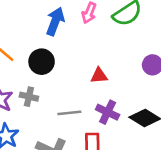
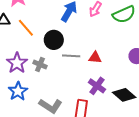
gray line: (69, 113) -> (71, 56), moved

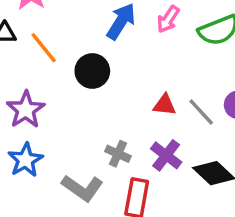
gray line: (71, 56) -> (201, 112), moved, turned 42
gray cross: (40, 65) -> (118, 154), moved

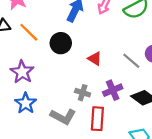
red triangle: (165, 105) -> (95, 59), moved, turned 32
purple cross: (166, 155) -> (113, 90), turned 36

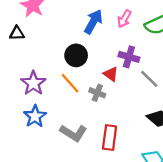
orange line: (29, 32) -> (70, 83), moved
purple cross: (113, 90) -> (129, 57), moved, turned 36
gray cross: (83, 93) -> (97, 93), moved

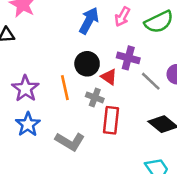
black circle: (76, 55) -> (87, 64), moved
orange line: (70, 83) -> (65, 88), turned 30
red rectangle: (110, 138) -> (111, 120), moved

